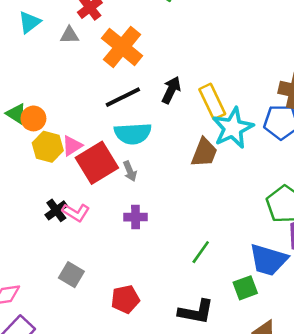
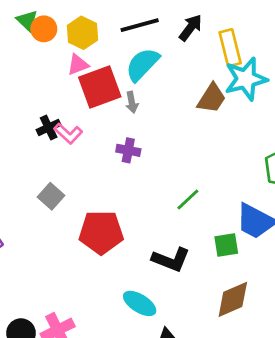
cyan semicircle: (133, 134) -> (142, 64), turned 126
yellow hexagon: (48, 147) -> (82, 33), moved
red pentagon: (125, 299) -> (101, 232), size x1.5

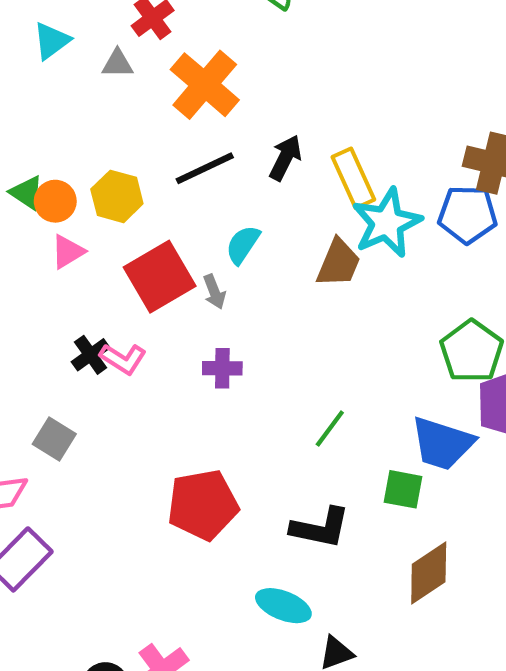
cyan semicircle: (142, 64) -> (243, 245), moved, size x0.7
pink triangle: (78, 65) -> (68, 252), moved
gray square: (51, 196) -> (54, 439), moved
green square: (226, 245) -> (403, 489), turned 30

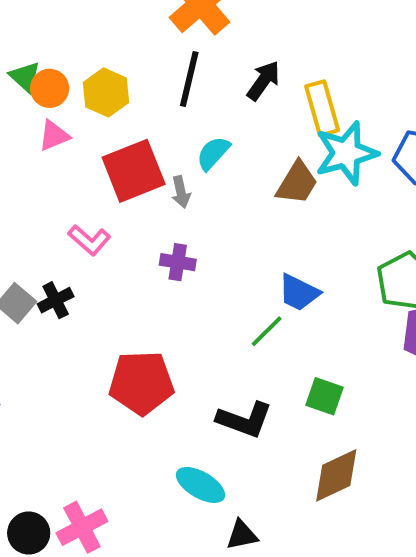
black line: (205, 168) -> (189, 79), turned -60
black cross: (91, 355) -> (56, 300), moved
blue trapezoid: (442, 443) -> (299, 293), moved, size x0.7

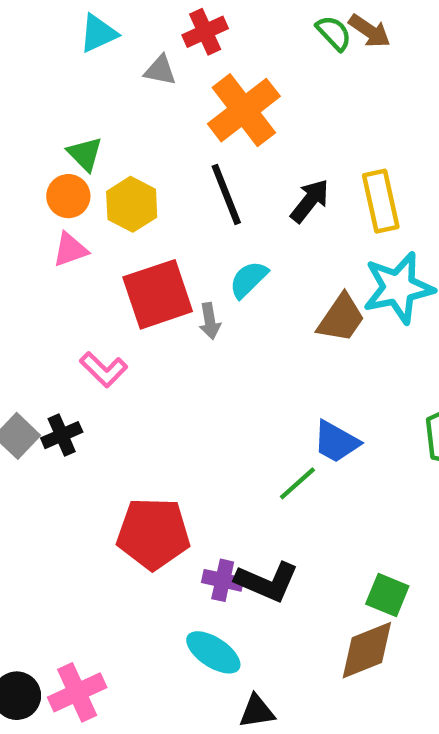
green triangle: (25, 77) -> (85, 154), moved
black line: (189, 79) -> (226, 194), turned -38
yellow rectangle: (322, 108) -> (381, 201), moved
purple cross: (178, 262) -> (223, 580), moved
green square: (324, 396) -> (387, 595), moved

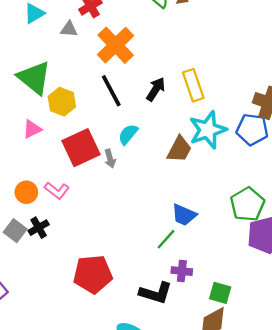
green triangle: (85, 154) -> (34, 78), size x1.8
orange circle: (68, 196) -> (26, 192), moved
purple cross: (223, 580) -> (182, 271), moved

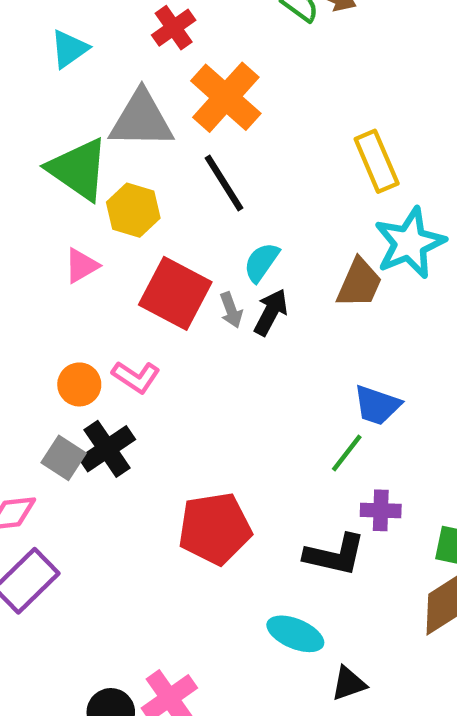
gray triangle: (69, 29) -> (141, 120), moved, size x2.0
black arrow: (156, 89) -> (271, 312), moved
red square: (81, 148) -> (175, 293), turned -33
black cross: (39, 228) -> (107, 449), size x1.4

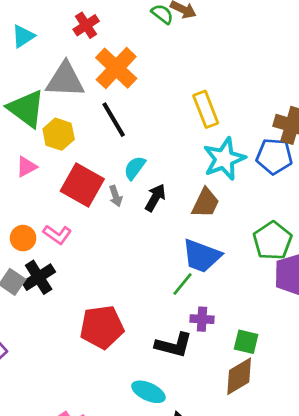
brown trapezoid: (359, 283) -> (206, 203), moved
black arrow: (271, 312) -> (155, 198), moved
blue trapezoid: (377, 405) -> (202, 256), size x1.4

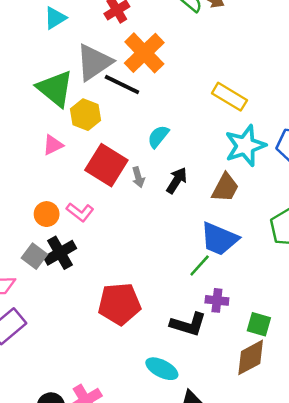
gray triangle: (65, 80) -> (94, 62), turned -39
yellow rectangle: (206, 109) -> (229, 97), turned -40
black line: (114, 120) -> (122, 85), moved, turned -36
cyan semicircle: (135, 168) -> (158, 136), moved

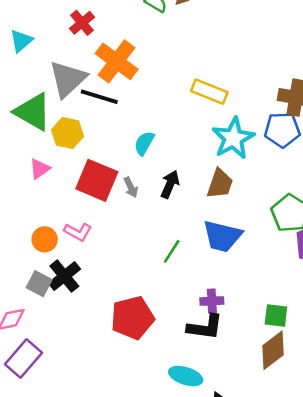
green line: (200, 265) -> (172, 251), moved
purple cross: (217, 300) -> (212, 301), moved

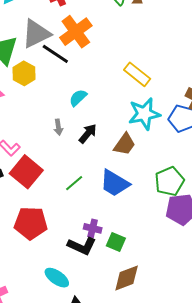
red square: (97, 180) -> (26, 172), moved
green square: (276, 316) -> (116, 242), moved

